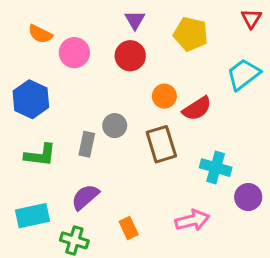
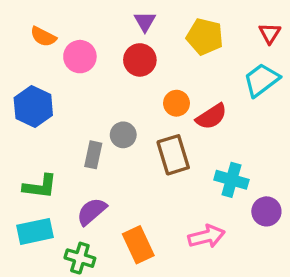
red triangle: (251, 18) -> (270, 33), moved
green L-shape: (40, 155) -> (40, 186), moved
orange rectangle: (129, 228) -> (138, 245), size x1.5

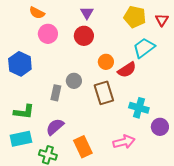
orange semicircle: (43, 37) -> (37, 13), moved
yellow pentagon: (205, 37) -> (135, 17), moved
cyan trapezoid: (261, 80) -> (144, 48), moved

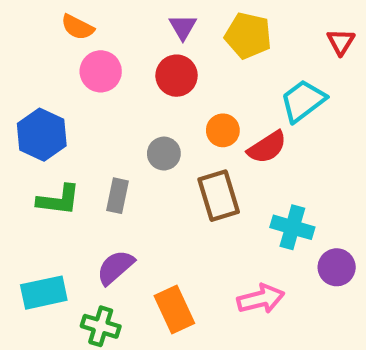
yellow pentagon: (135, 17) -> (248, 36), moved
gray circle: (74, 81) -> (164, 154), moved
green L-shape: (24, 112) -> (59, 200), moved

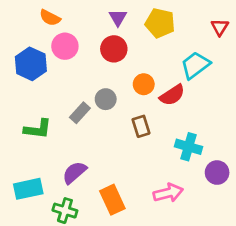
blue hexagon: (42, 135) -> (31, 64), moved
gray rectangle: (118, 196) -> (80, 113), moved, turned 30
brown rectangle: (219, 196) -> (141, 126), size x0.7

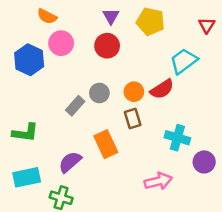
orange circle: (144, 84) -> (134, 92), moved
green L-shape: (38, 129) -> (25, 133), moved
orange rectangle: (112, 200) -> (106, 144), moved

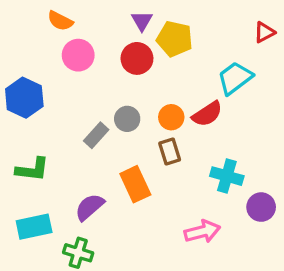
yellow pentagon: (151, 21) -> (175, 39), moved
red triangle: (207, 25) -> (264, 32), turned 30
blue hexagon: (29, 60) -> (24, 98), moved

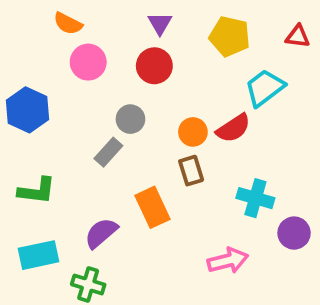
red triangle: (264, 32) -> (298, 36), turned 35
yellow pentagon: (175, 39) -> (230, 36), moved
gray circle: (127, 119) -> (130, 119), moved

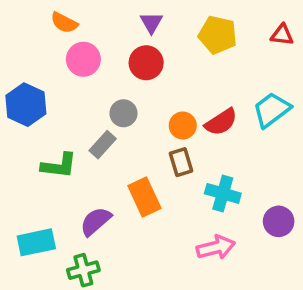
cyan trapezoid: (265, 88) -> (272, 110), moved
green L-shape: (37, 191) -> (59, 166), moved
cyan cross: (255, 198) -> (223, 193), moved
green cross: (88, 284) -> (83, 270), turned -32

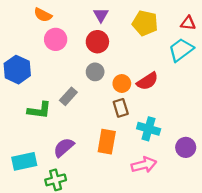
cyan trapezoid: (272, 110) -> (181, 50), moved
gray circle: (123, 113) -> (95, 72), moved
orange rectangle: (144, 197) -> (107, 142), moved, turned 35

